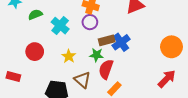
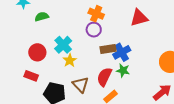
cyan cross: (60, 26) -> (63, 45), moved
green star: (96, 55) -> (123, 71), moved
red rectangle: (13, 77) -> (31, 76), moved

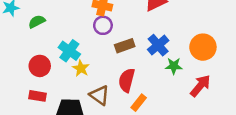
blue cross: (122, 52) -> (158, 45), moved
green star: (123, 71) -> (174, 66), moved

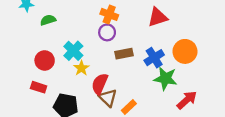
orange circle: (203, 47) -> (185, 51), moved
green star: (174, 66) -> (165, 79), size x1.5
red semicircle: (127, 80) -> (100, 84), moved
brown triangle: (99, 95) -> (108, 98), moved

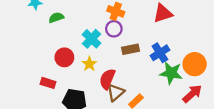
cyan cross: (73, 51) -> (92, 39), moved
orange circle: (185, 51) -> (195, 64), moved
red circle: (45, 60) -> (64, 57), moved
brown triangle: (108, 98) -> (115, 92), turned 36

